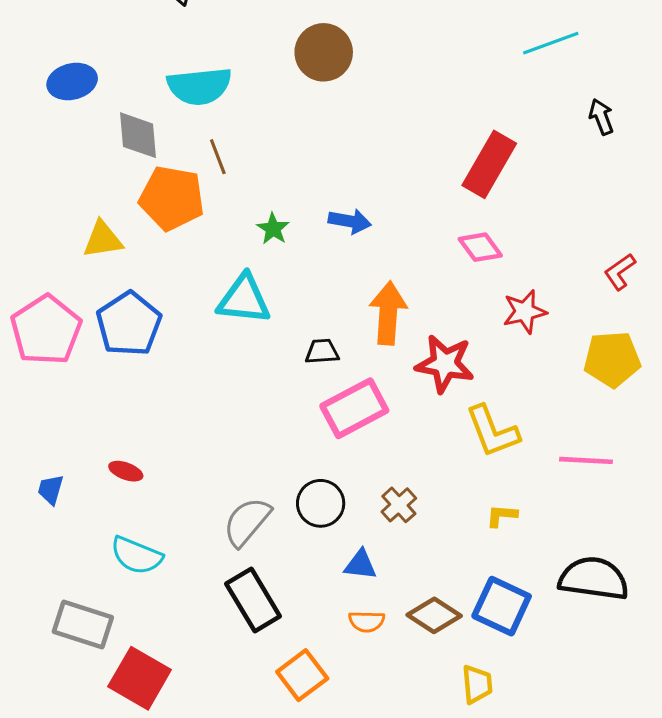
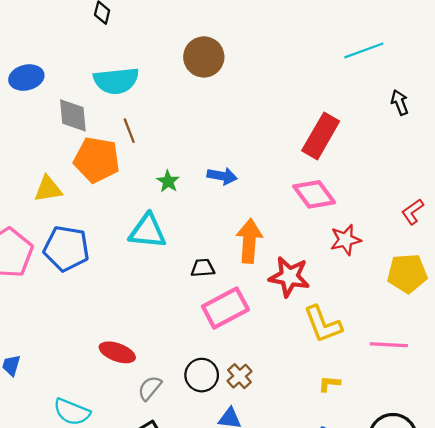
pink diamond: (480, 247) -> (314, 194), size x1.4
blue pentagon: (129, 324) -> (66, 248), turned -30
red ellipse: (126, 471) -> (117, 352), moved, size x1.5
brown cross: (399, 505) -> (240, 376), moved
gray semicircle: (247, 522) -> (150, 388), size x0.7

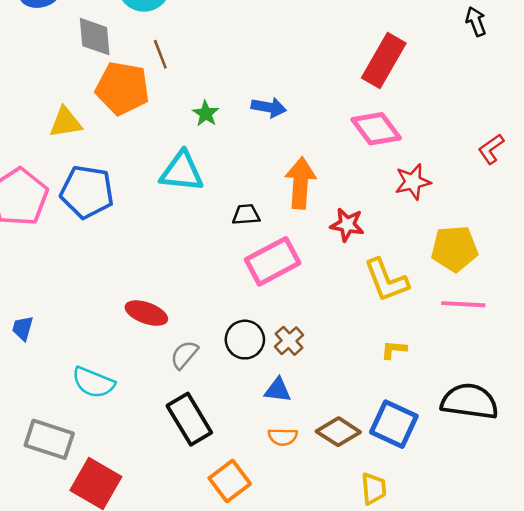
yellow pentagon: (407, 273) -> (454, 249), moved
red star: (289, 277) -> (347, 225), size x0.7

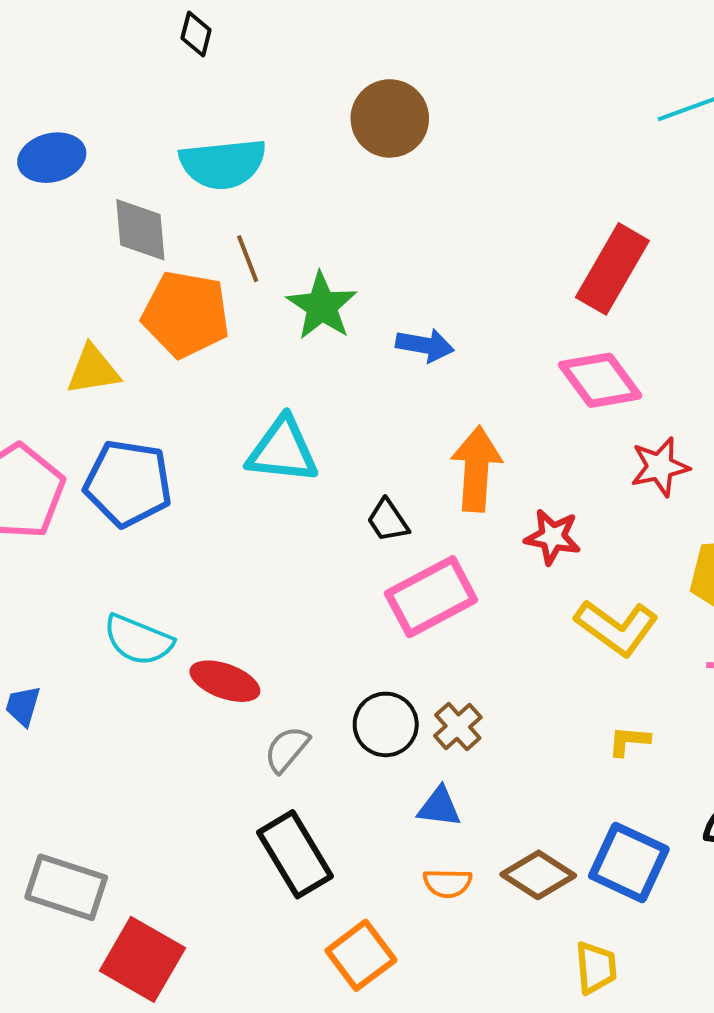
green star: (206, 114) -> (322, 306), moved, size x1.6
black trapezoid: (246, 215) -> (388, 520), turned -120
yellow L-shape: (386, 280) -> (617, 628), turned -33
cyan semicircle: (93, 382) -> (138, 640), moved

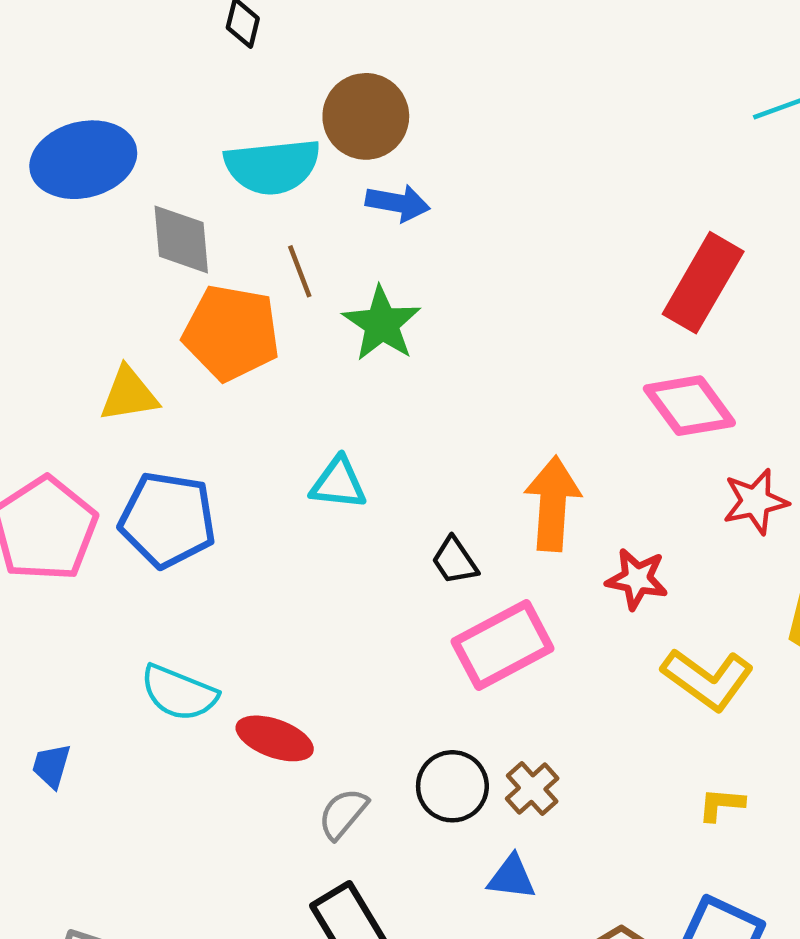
brown circle: (390, 118) -> (366, 116), moved
blue ellipse: (52, 158) -> (83, 160), size x1.4
blue arrow: (425, 345) -> (398, 203), moved
cyan triangle: (283, 450) -> (338, 483), size x0.7

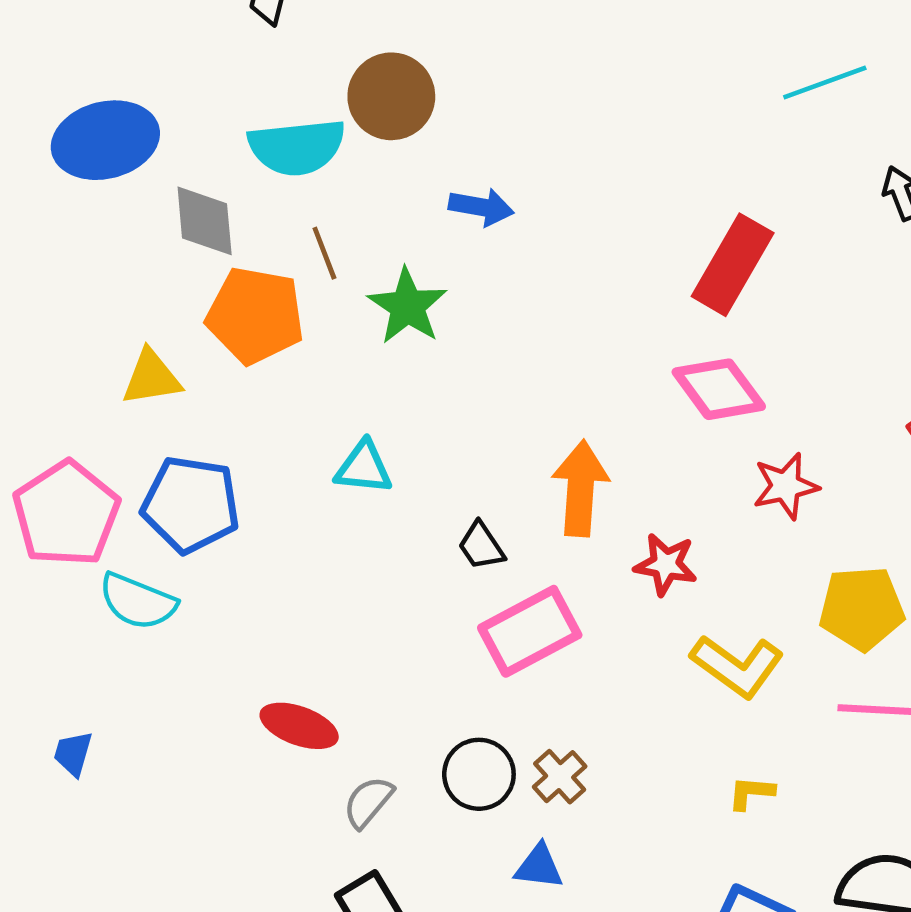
blue arrow: (398, 203) -> (481, 207), moved
cyan semicircle: (179, 693) -> (138, 601), moved

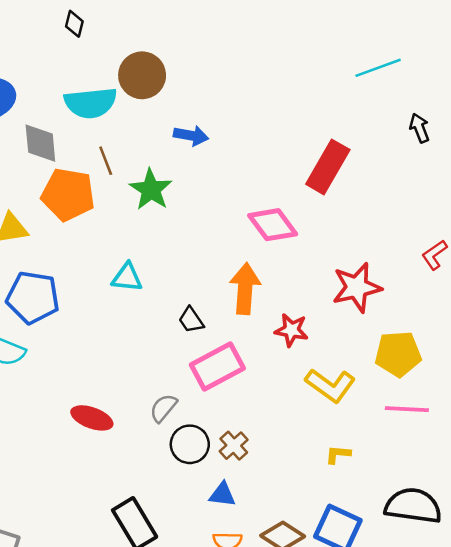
pink diamond: (719, 389) -> (273, 225), moved
red star: (786, 486) -> (357, 287), size x1.4
gray semicircle: (368, 802) -> (163, 408), moved

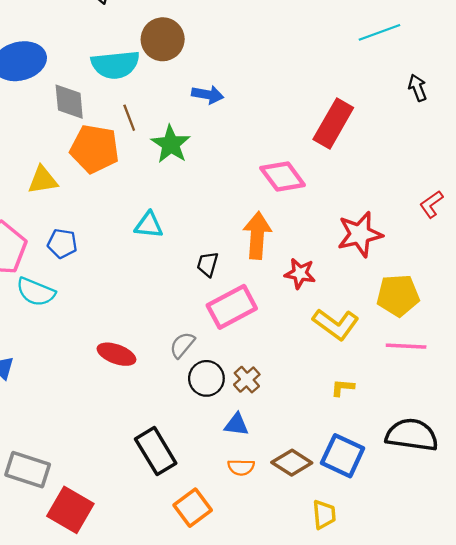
blue pentagon: (33, 297) -> (62, 243), size x0.6
black trapezoid: (191, 320) -> (208, 264), turned 50

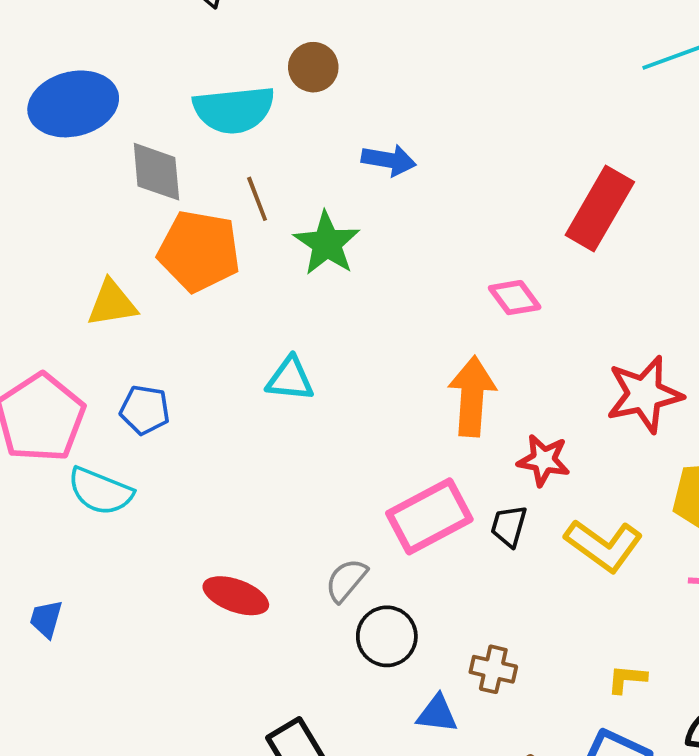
brown circle: (163, 39) -> (313, 67), size x0.7
pink diamond: (283, 177) -> (515, 298), size x0.7
black trapezoid: (208, 264) -> (509, 526), moved
brown cross: (247, 380) -> (493, 669), moved, turned -35
yellow L-shape: (343, 388) -> (627, 679), moved

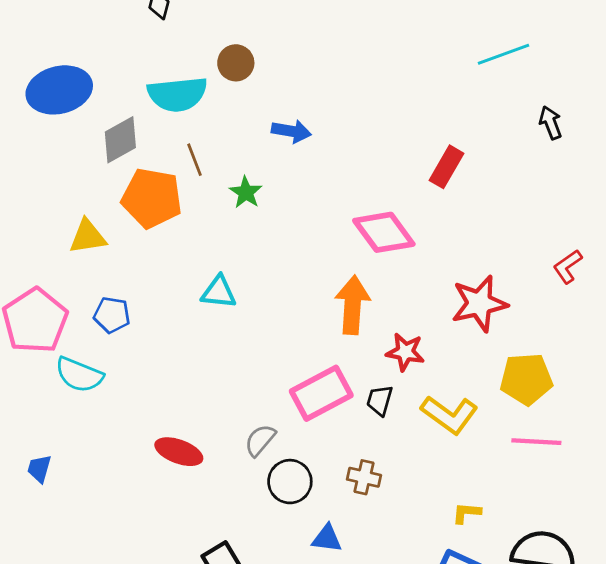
gray diamond: (156, 172) -> (120, 140), turned 66
red rectangle: (600, 208) -> (447, 167), size x0.7
green star: (327, 243) -> (246, 192), size x0.7
pink diamond: (515, 298) -> (384, 232), size x1.6
brown cross: (493, 669) -> (364, 477), moved

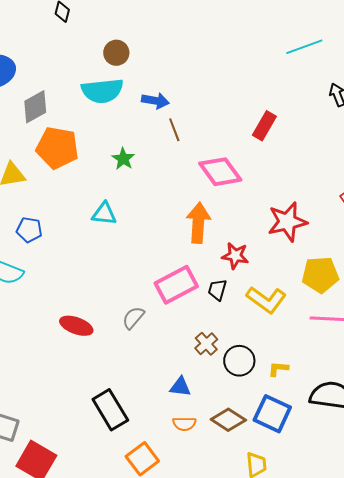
cyan semicircle: (177, 94) -> (102, 91), moved
brown line: (194, 160) -> (174, 130), moved
green star: (246, 192) -> (123, 159), moved
brown cross: (364, 477) -> (206, 344), turned 35
black circle: (290, 482) -> (239, 361), moved

